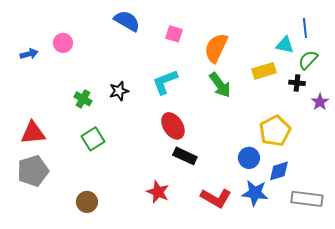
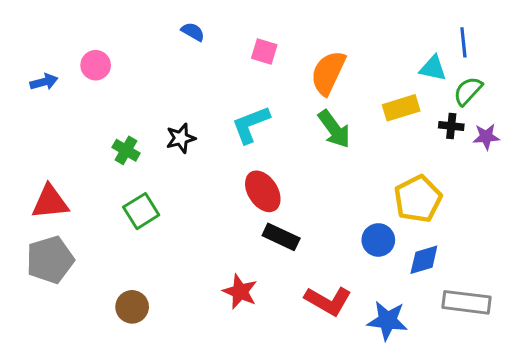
blue semicircle: (127, 21) -> (193, 32), size x0.6
purple star: (320, 102) -> (486, 137), moved, turned 30
blue star: (255, 193) -> (387, 321), moved

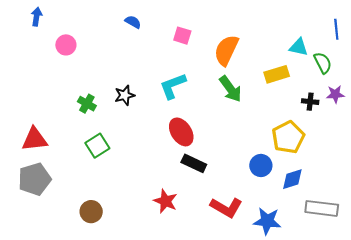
blue line: (463, 42) -> (336, 29), moved
blue arrow: (44, 82) -> (37, 17), moved, turned -66
green semicircle: (468, 91) -> (323, 63), turned 110
black cross: (451, 126) -> (310, 102), moved

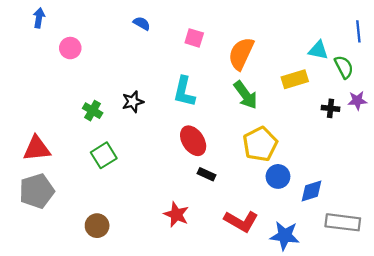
cyan L-shape: (173, 86) -> (184, 92), turned -56
yellow pentagon: (288, 137) -> (260, 144), moved
black rectangle: (194, 163) -> (207, 174), size x0.7

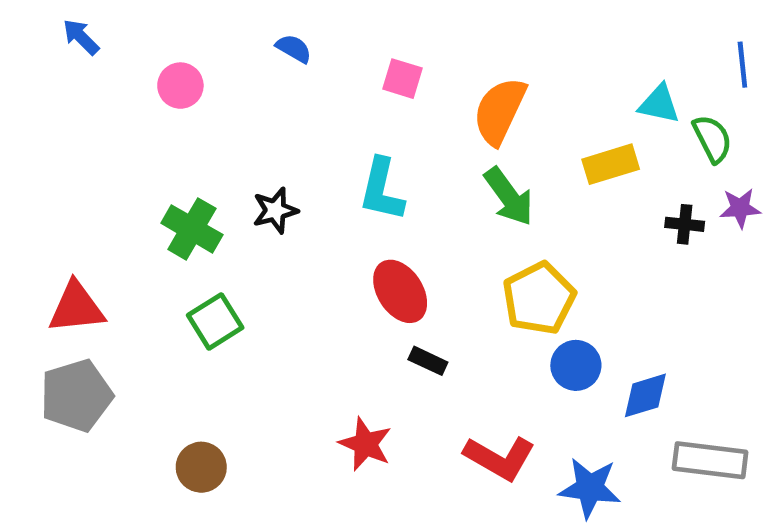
blue arrow: (39, 18) -> (81, 37), turned -54
pink circle: (70, 48) -> (180, 86), moved
green cross: (93, 111) -> (192, 229), size x1.4

